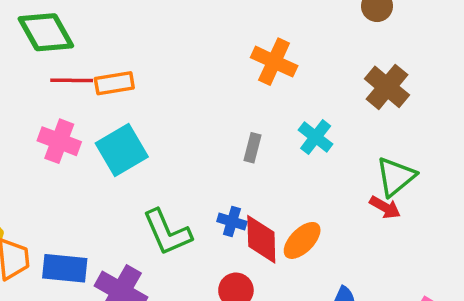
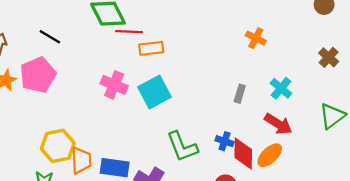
orange cross: (274, 62) -> (256, 38), size x0.7
red line: (72, 80) -> (129, 32), moved
brown cross: (387, 87) -> (329, 57), size x0.7
red arrow: (385, 207) -> (278, 124), moved, size x1.4

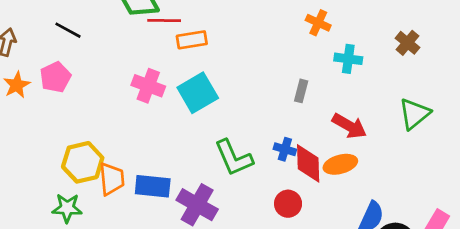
pink pentagon: (38, 75) -> (55, 77), size x0.7
cyan cross: (281, 88) -> (348, 59), moved, turned -30
orange ellipse: (270, 155) -> (340, 164), turned 30

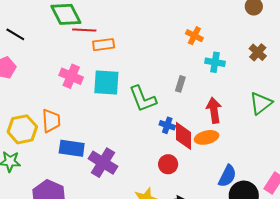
cyan square: (198, 93) -> (106, 83), turned 32
red arrow: (349, 126) -> (214, 110), turned -130
green L-shape: (234, 158) -> (143, 99), moved
orange trapezoid: (112, 179) -> (51, 121), moved

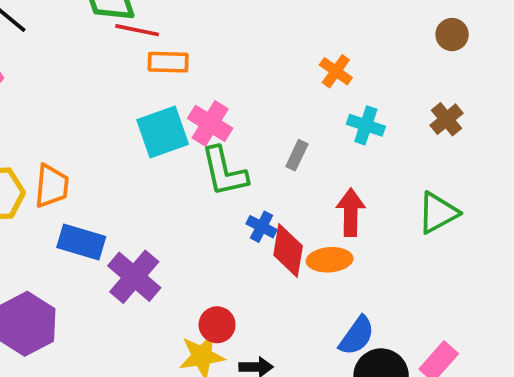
pink cross: (71, 76) -> (210, 123), moved
cyan square: (106, 83) -> (163, 132), turned -32
red circle: (168, 164) -> (217, 325), moved

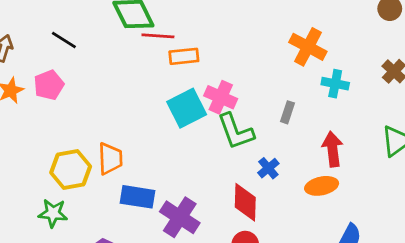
orange cross: (336, 71) -> (308, 47), size x1.5
blue cross: (262, 227) -> (268, 168), turned 30
red diamond: (288, 251) -> (245, 202), moved

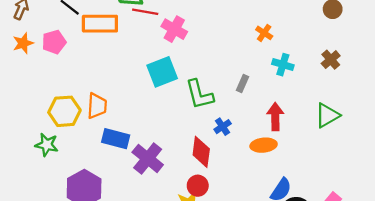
orange cross: (308, 47) -> (264, 33), size x0.6
orange rectangle: (184, 56) -> (100, 24), moved, size x1.5
pink cross: (221, 97) -> (174, 29), moved

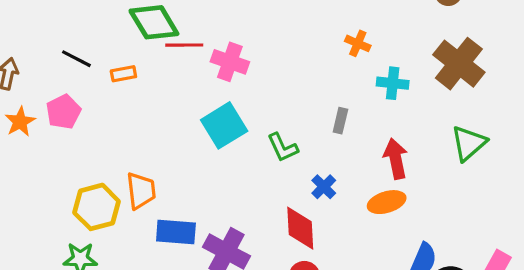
orange rectangle: (100, 24) -> (123, 74), size x0.5
brown cross: (331, 60) -> (459, 64), size x1.8
green L-shape: (199, 94) -> (283, 147), size x0.7

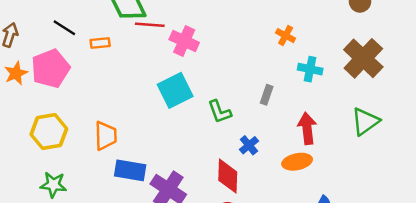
pink pentagon: (63, 112) -> (51, 69), size x1.4
yellow hexagon: (97, 207) -> (49, 132), moved

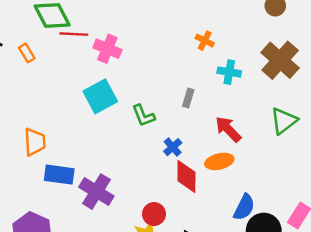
orange rectangle: (100, 43) -> (27, 53), turned 66
red arrow: (307, 128) -> (228, 129), turned -36
red diamond: (228, 176) -> (186, 176), moved

